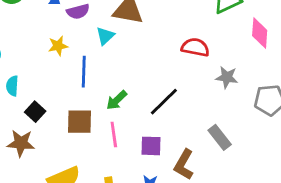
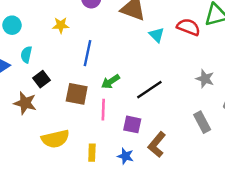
cyan triangle: (105, 36) -> (157, 35), moved, turned -42
yellow star: (58, 46) -> (61, 25), moved
red semicircle: (195, 47) -> (188, 27), moved
gray rectangle: (220, 137) -> (202, 122), moved

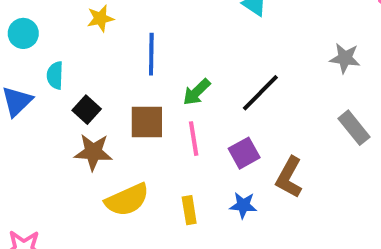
brown star: (25, 103) -> (93, 152), moved
purple square: (132, 124) -> (244, 153), turned -30

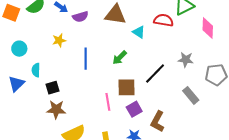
green arrow: (197, 92) -> (120, 58), moved
black line: (260, 93) -> (155, 74), moved
black square: (87, 110) -> (52, 88), turned 32
brown square: (147, 122) -> (126, 87), moved

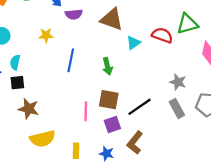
cyan triangle: (139, 32) -> (133, 43), turned 40
green arrow: (120, 58) -> (107, 66), turned -70
black line: (155, 74) -> (140, 107), moved
black square: (52, 88) -> (17, 83), moved
gray rectangle: (191, 95) -> (177, 108), moved

